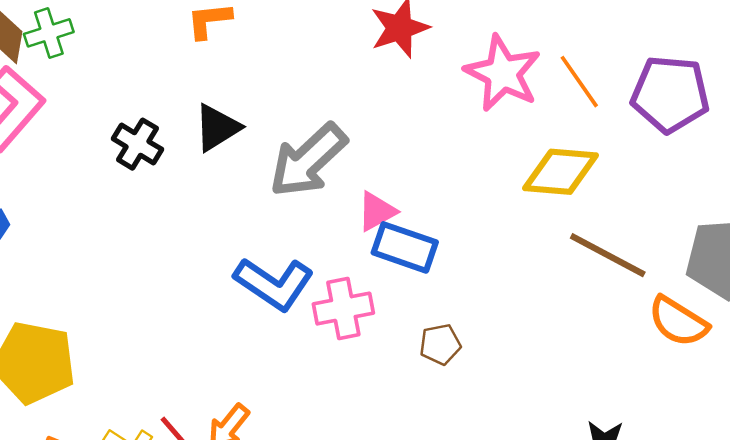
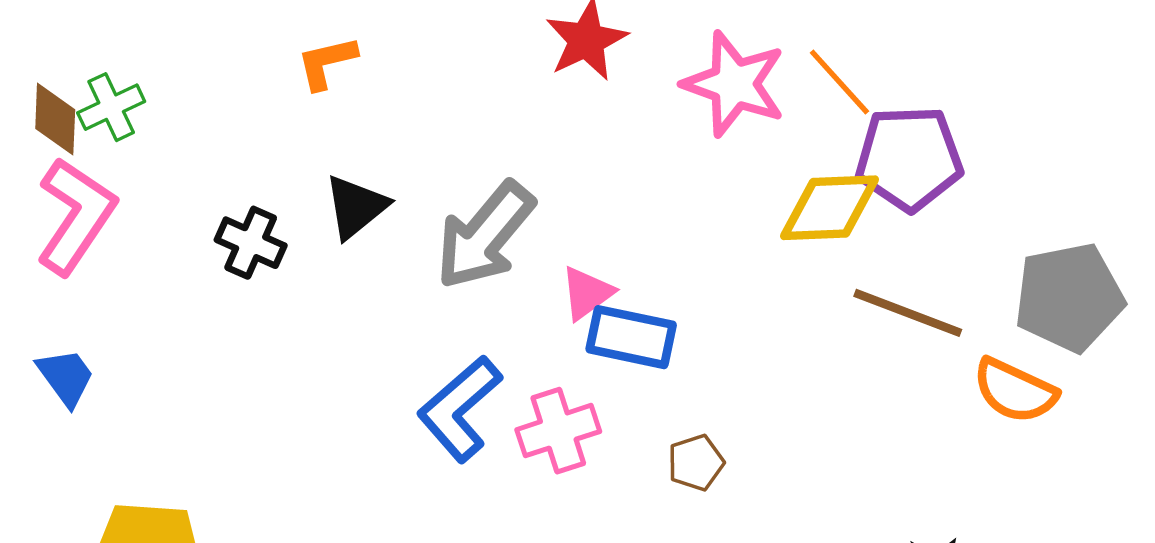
purple pentagon: (670, 94) -> (909, 158), moved
blue L-shape: (274, 284) -> (460, 409), turned 112

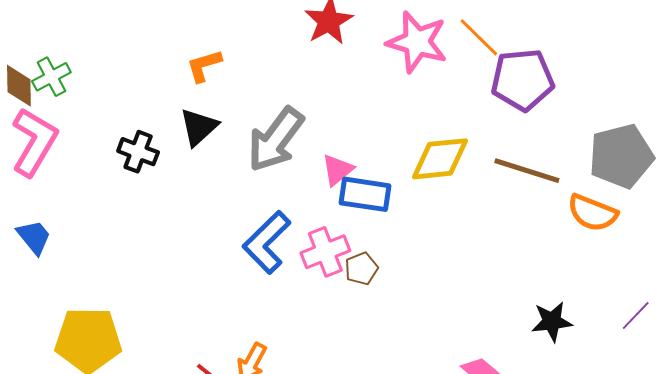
orange L-shape: (327, 63) -> (204, 66), moved
yellow diamond: (830, 208) -> (440, 159), moved
brown pentagon: (696, 463) -> (361, 269), moved

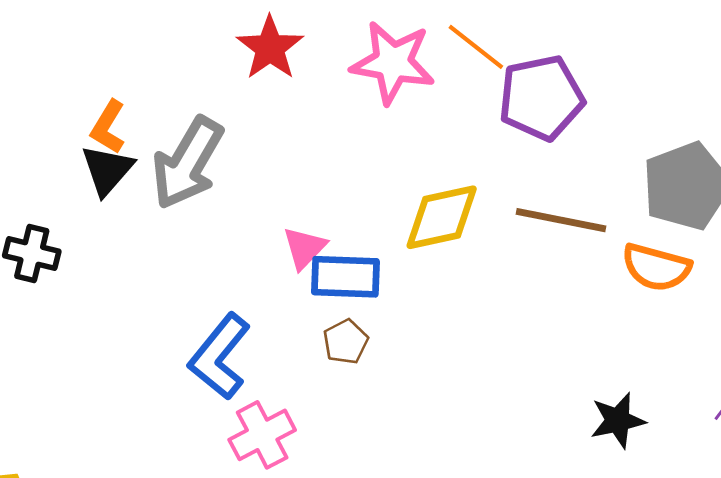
orange L-shape: (204, 66) -> (108, 127), turned -36
black triangle: (199, 127) -> (107, 170), moved
gray arrow: (276, 140) -> (188, 163), moved
pink cross: (325, 252) -> (262, 435), moved
brown pentagon: (361, 269) -> (346, 342), moved

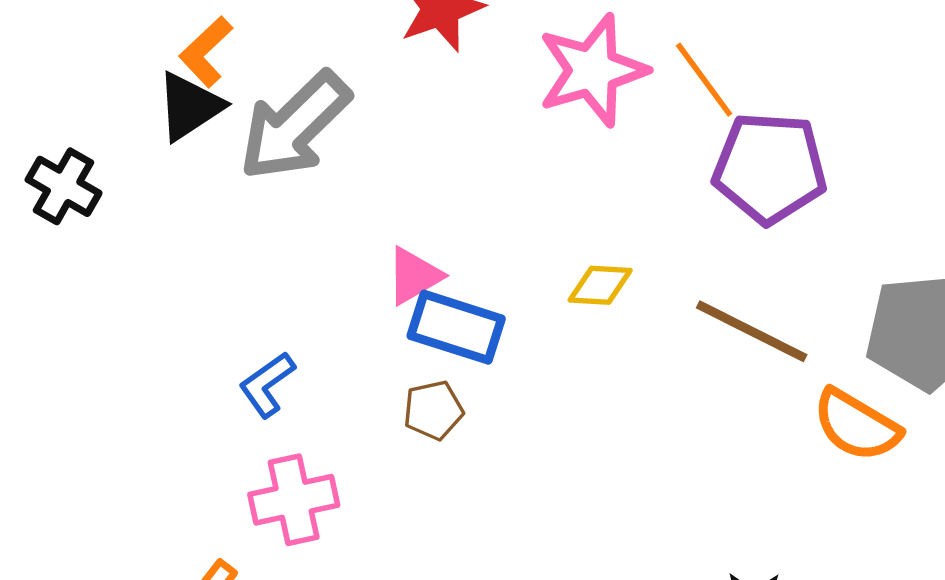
pink star: (393, 63) -> (592, 70), turned 30
yellow diamond: (442, 217) -> (600, 285), size x0.6
blue L-shape: (220, 357) -> (267, 385), size x0.6

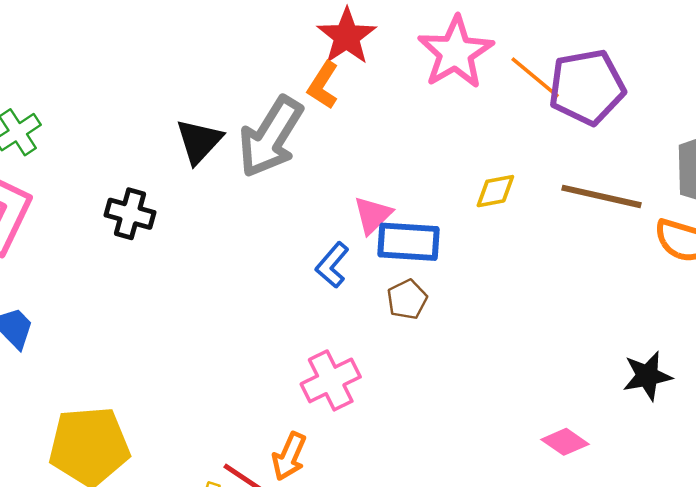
orange L-shape: (206, 52) -> (323, 85), moved
orange line: (704, 80) -> (535, 77), moved
blue L-shape: (267, 385) -> (332, 265), moved

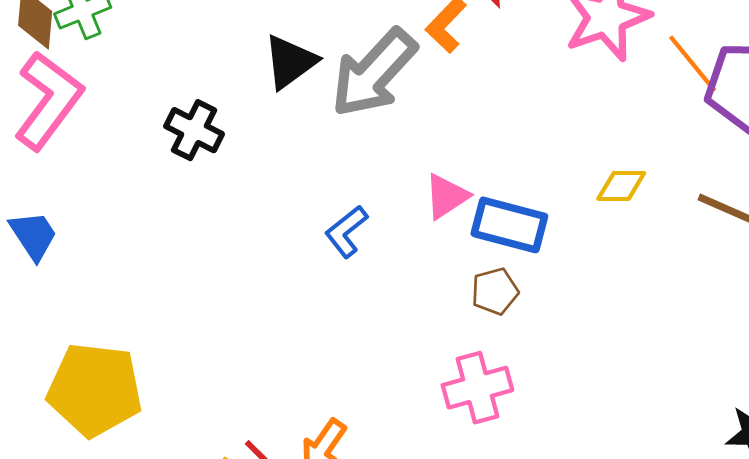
pink triangle: (373, 215) -> (446, 196), moved
blue L-shape: (332, 265) -> (346, 232), moved
pink cross: (331, 380) -> (477, 388), moved

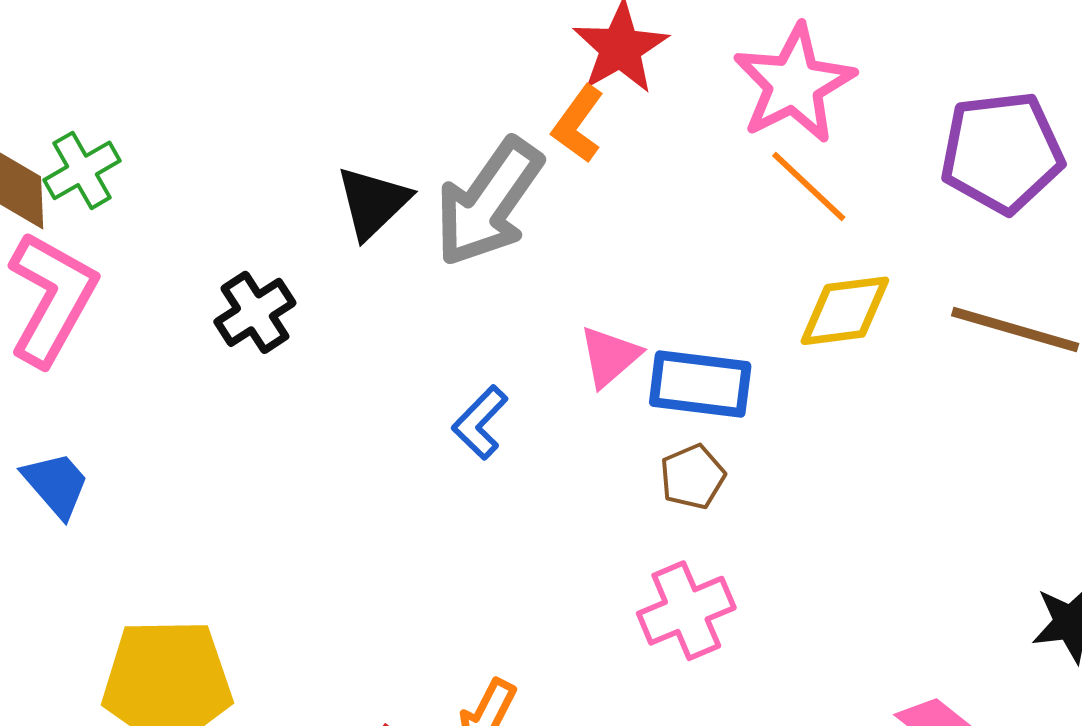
orange line: (693, 64) -> (809, 187), moved
black cross: (194, 130) -> (255, 312), turned 38
yellow diamond: (621, 186) -> (845, 311), size x1.4

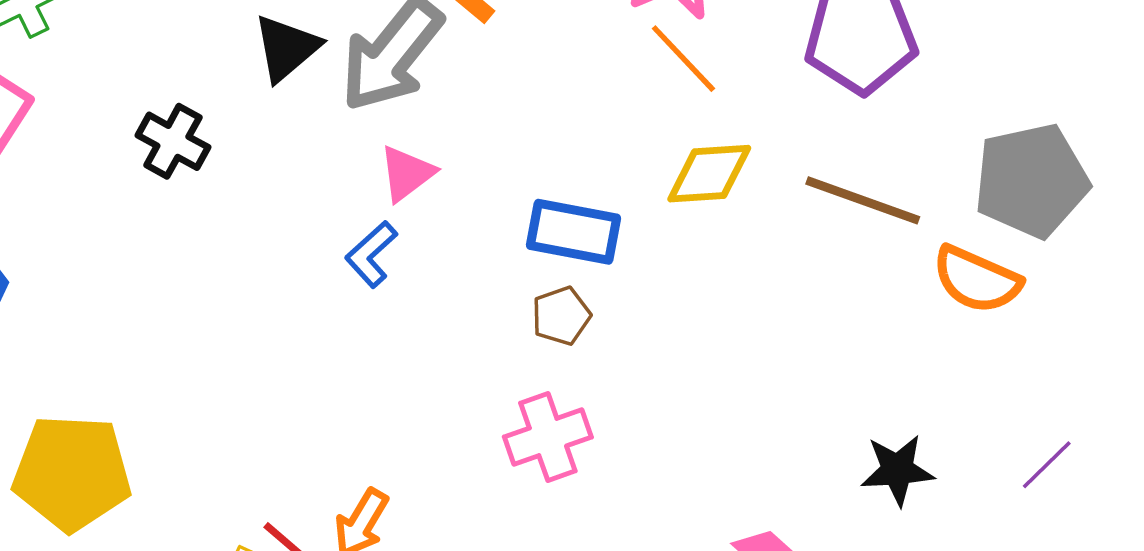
black cross: (255, 312) -> (173, 141), turned -32
pink triangle: (610, 356) -> (407, 173), moved

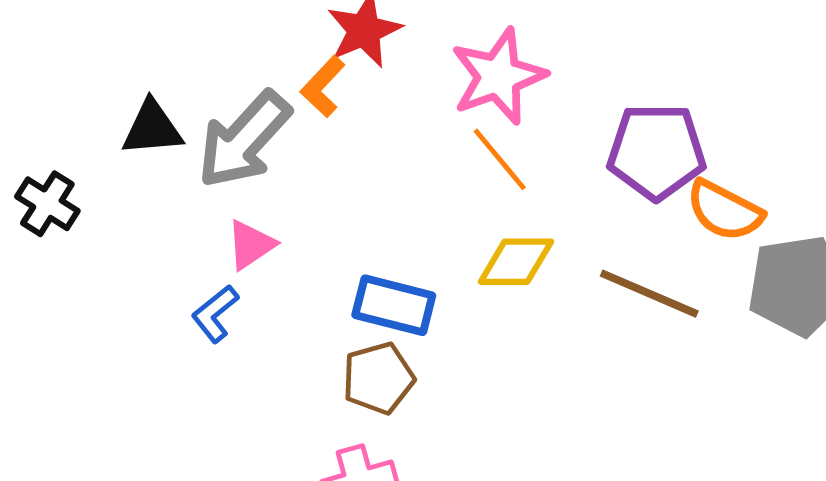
black triangle: (286, 48) -> (152, 128), turned 32
orange semicircle: (977, 280) -> (725, 211), moved
brown pentagon: (561, 316) -> (378, 378), size x1.4

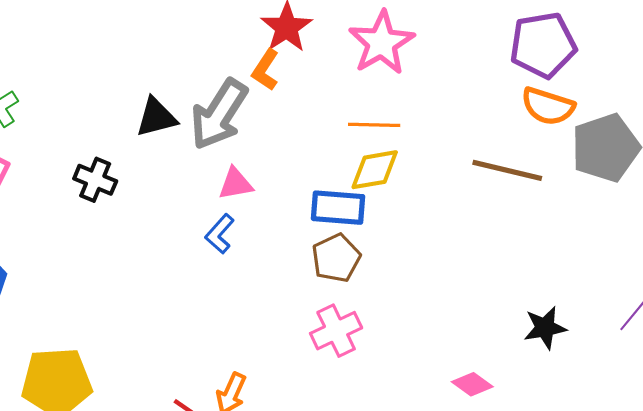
purple pentagon: (656, 152) -> (543, 45), moved
orange line: (500, 159) -> (374, 125), moved, turned -39
pink triangle: (251, 245) -> (236, 184), turned 33
yellow diamond: (516, 262) -> (375, 170), moved

